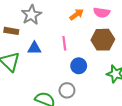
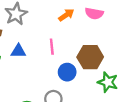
brown hexagon: (103, 40) -> (90, 57), moved

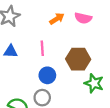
blue circle: (67, 72) -> (47, 75), moved

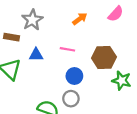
pink semicircle: (83, 18) -> (116, 14), moved, turned -56
pink line: (42, 48) -> (67, 49), turned -72

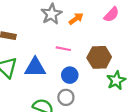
gray star: (32, 20) -> (51, 14), moved
blue triangle: (36, 55) -> (35, 67), moved, size x1.5
green star: (122, 81) -> (116, 80), turned 30

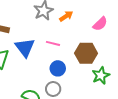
pink semicircle: (111, 14) -> (100, 24), moved
blue triangle: (35, 67) -> (25, 47), moved, turned 50

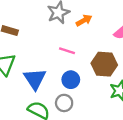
blue triangle: (25, 47) -> (35, 79), moved

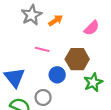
blue circle: (71, 80) -> (57, 75), moved

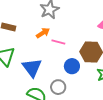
orange arrow: (56, 20) -> (43, 33), moved

